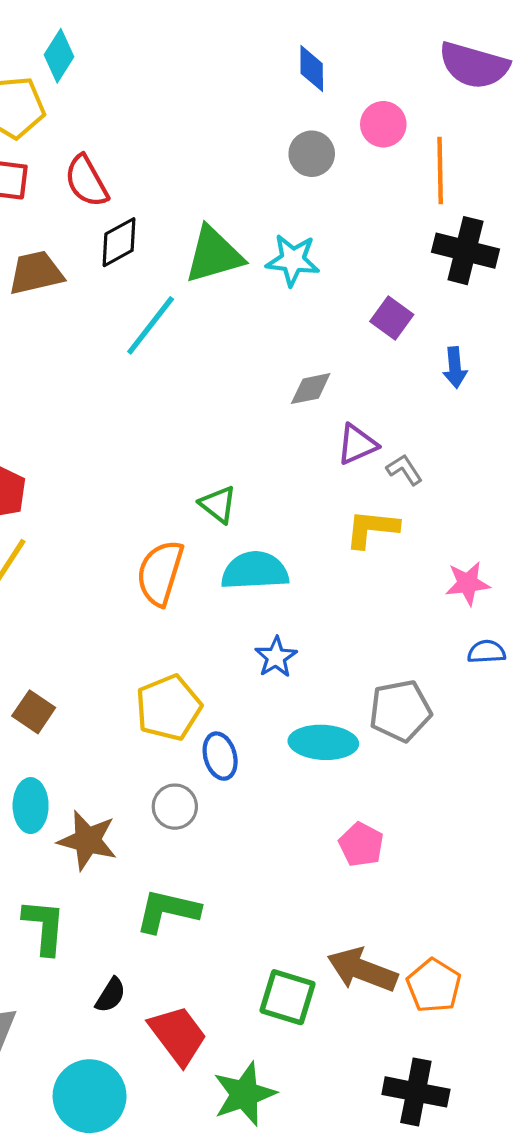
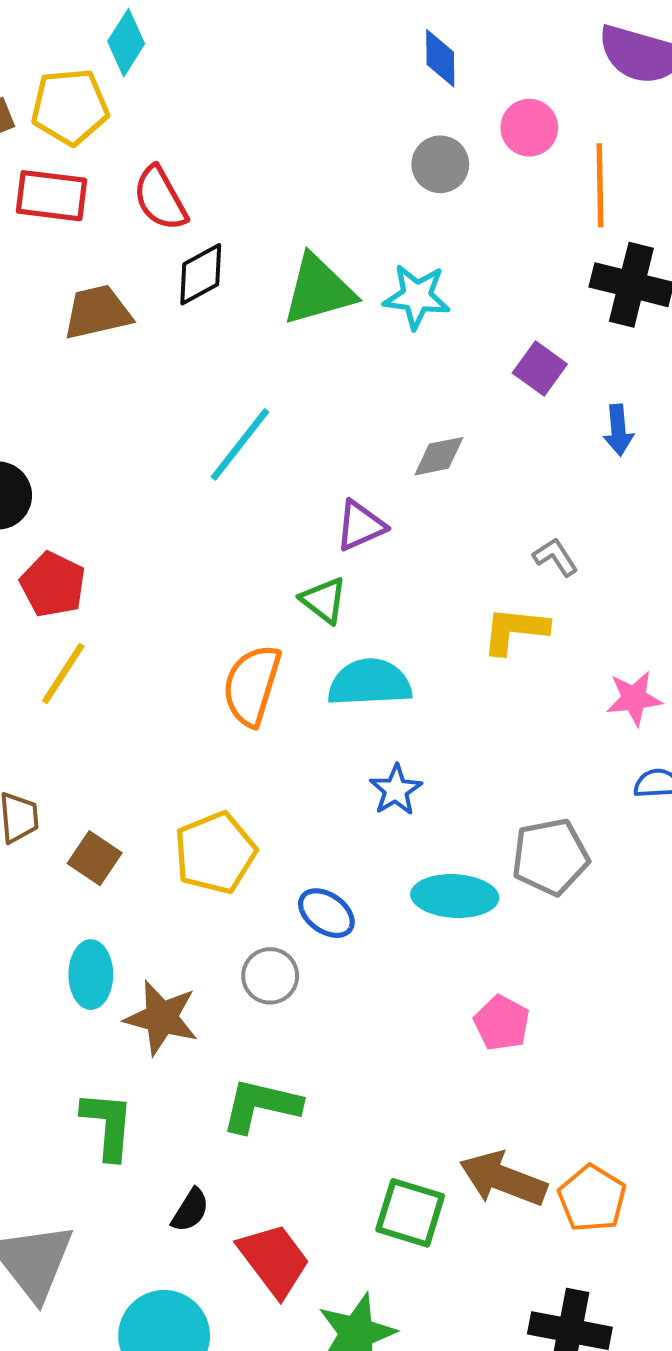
cyan line: (151, 325) -> (240, 444), moved
purple triangle: (357, 444) -> (360, 526), moved
yellow pentagon: (169, 708) -> (215, 853), moved
blue ellipse: (220, 756) -> (326, 913), turned -39

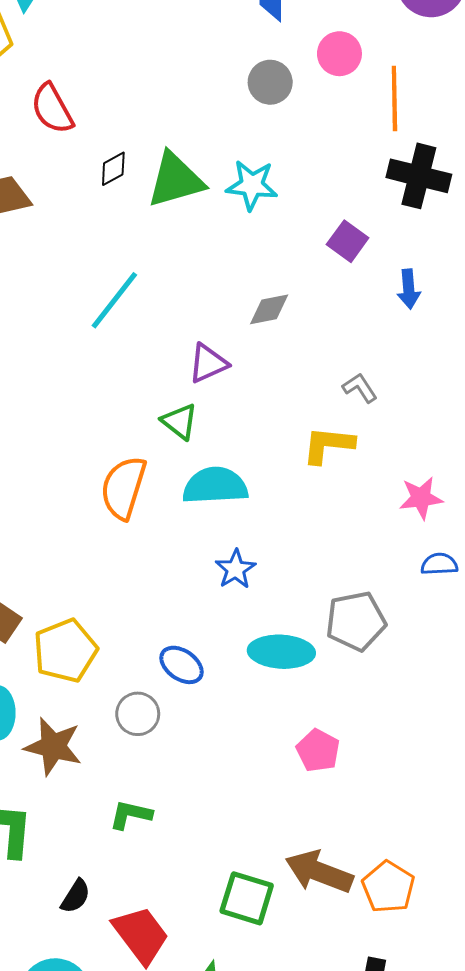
black diamond: (201, 274) -> (113, 169), moved, size x0.7
yellow pentagon: (215, 853) -> (65, 651), moved
green L-shape: (261, 1105) -> (131, 815), size x0.7

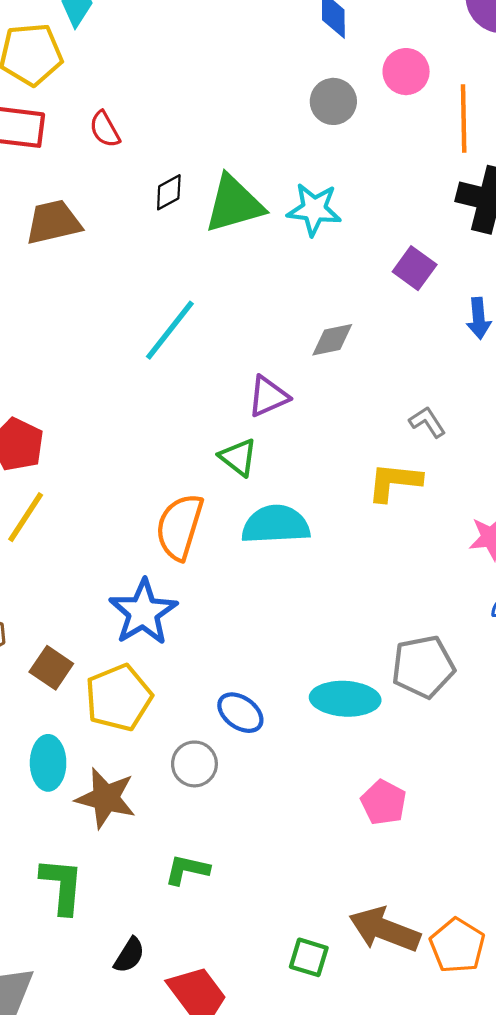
red semicircle: (52, 109) -> (105, 129), size x0.7
blue star: (236, 569) -> (143, 612), moved, size x1.6
green square: (247, 898) -> (309, 957), size x0.7

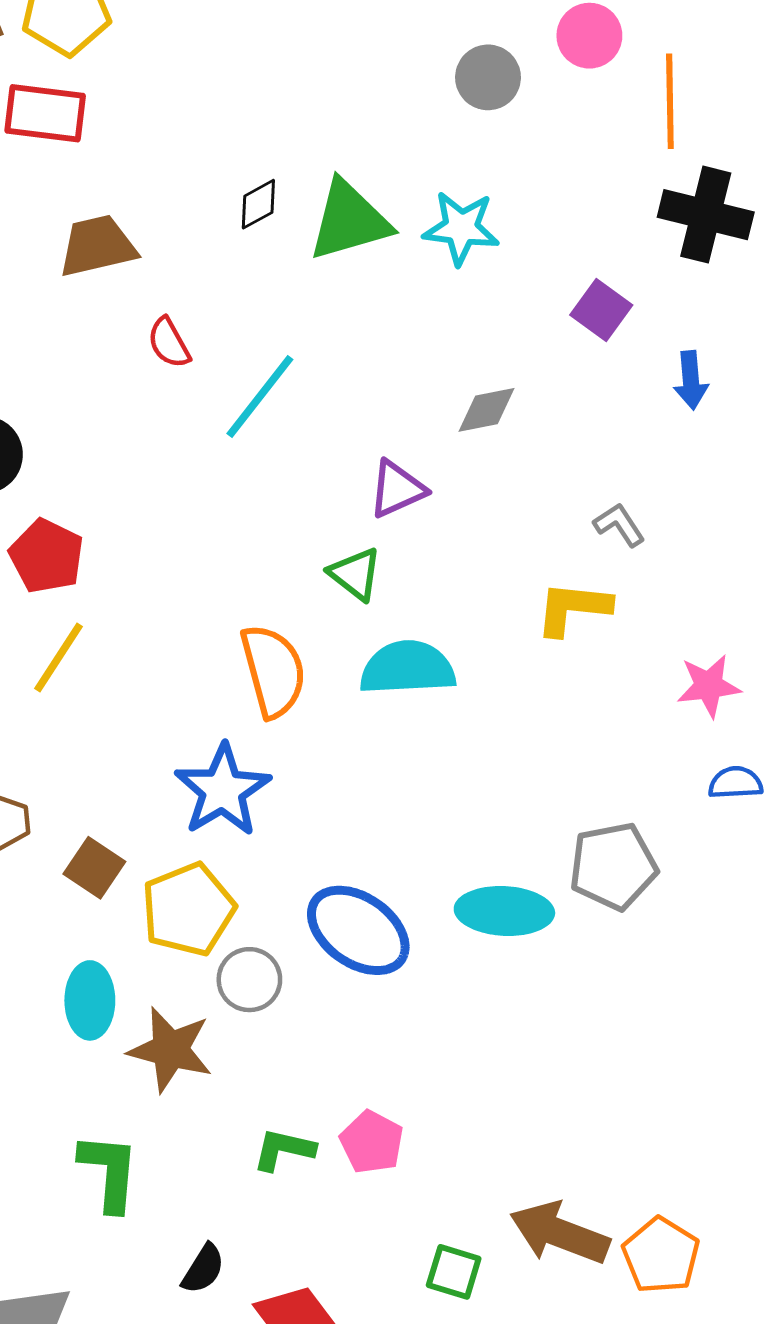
red semicircle: (105, 129) -> (169, 343), moved
orange semicircle: (179, 527) -> (273, 671), turned 148
blue ellipse: (240, 713) -> (358, 930), size x1.6
gray circle: (194, 764) -> (249, 980), moved
pink pentagon: (384, 802) -> (372, 1142), moved

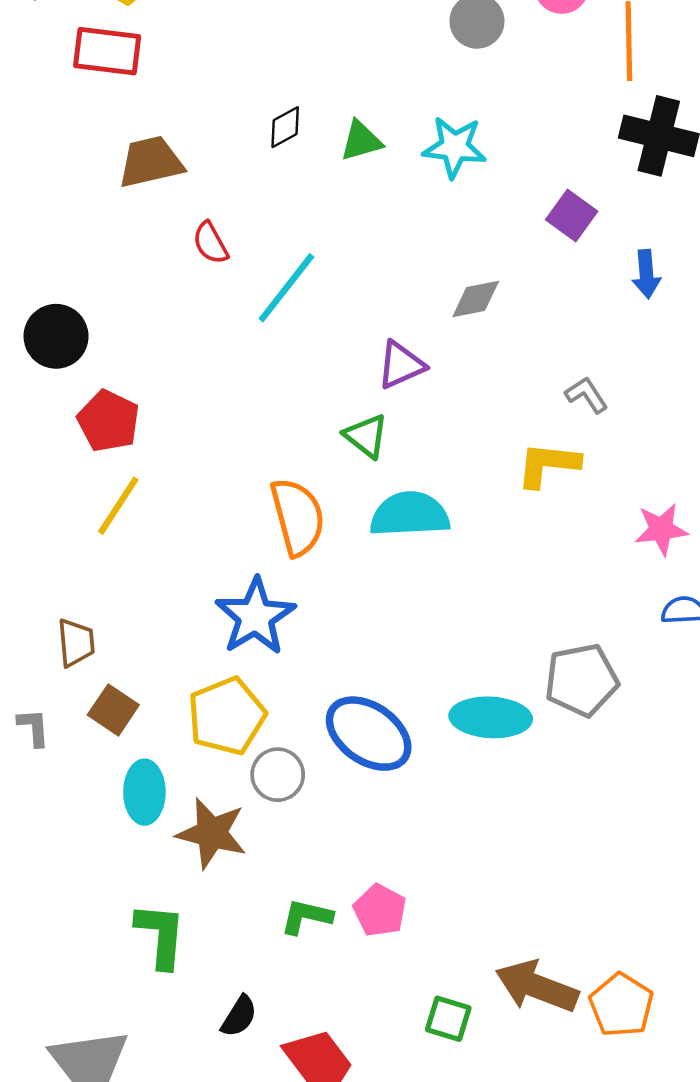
green triangle: (349, 221) -> (361, 141), size x0.6
brown square: (94, 868) -> (113, 710), moved

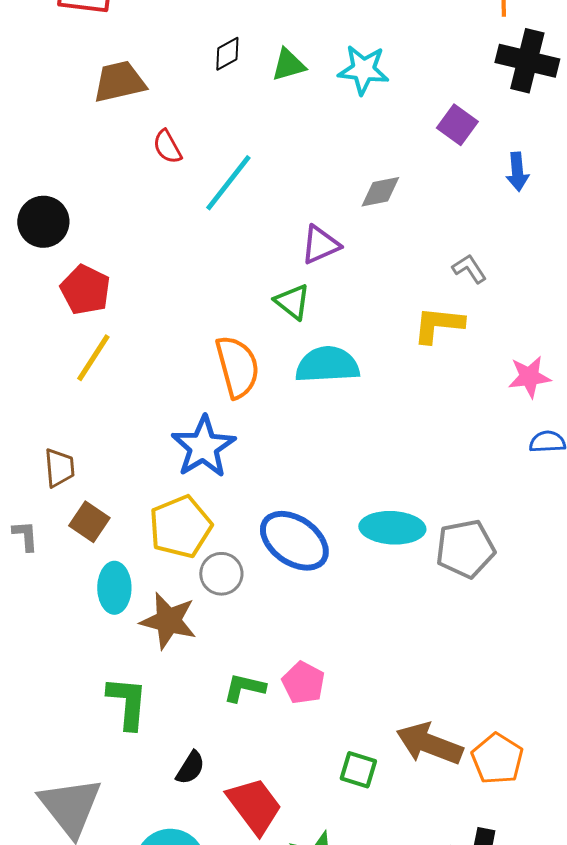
gray pentagon: (582, 680) -> (465, 549), moved

